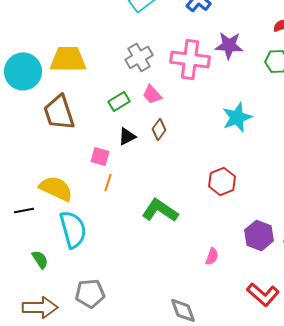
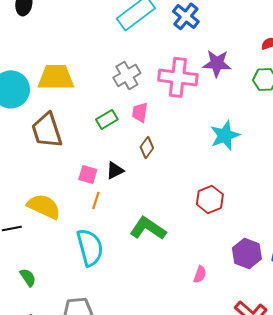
pink trapezoid: (152, 94) -> (140, 112), turned 50
black triangle: (127, 136) -> (115, 170), moved
cyan semicircle: (73, 229) -> (90, 247), moved

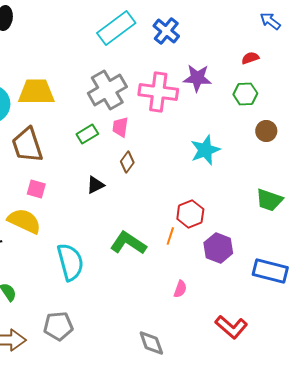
gray cross: (127, 75) -> (107, 90), size x1.4
pink square: (88, 174) -> (36, 189), moved
orange line: (96, 200) -> (170, 236), moved
purple hexagon: (247, 253) -> (218, 248), moved

